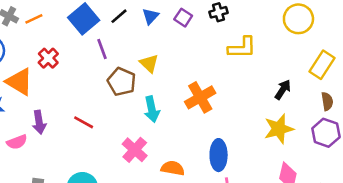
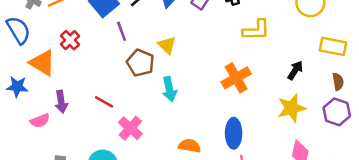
yellow rectangle: (322, 65) -> (333, 46), turned 68
orange cross: (200, 97) -> (236, 78), moved
pink cross: (135, 150) -> (130, 128), moved

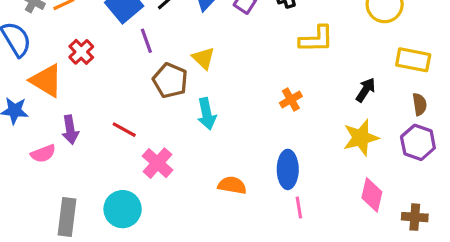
orange cross: (236, 78) -> (291, 100), size x0.6

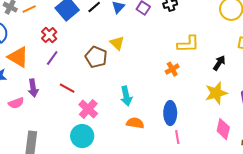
yellow L-shape: (316, 39) -> (188, 44), moved
purple line: (146, 41) -> (52, 58), moved, turned 56
red cross: (81, 52) -> (49, 35), moved
cyan arrow: (207, 114) -> (126, 96), moved
cyan circle: (123, 209) -> (82, 136), moved

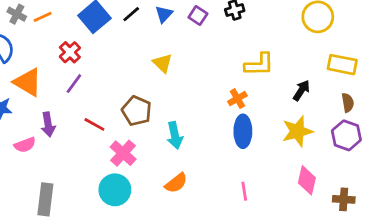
brown pentagon: (96, 57) -> (137, 111), moved
blue ellipse: (170, 113) -> (243, 131), moved
orange semicircle: (135, 123) -> (176, 183), moved, turned 132

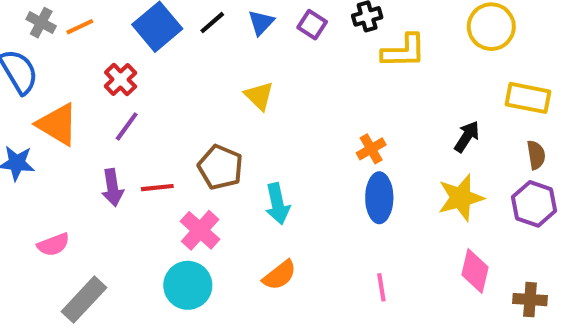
yellow L-shape: (259, 65) -> (404, 51), moved
purple arrow: (48, 124) -> (112, 188), moved
red line: (94, 124) -> (157, 188), turned -35
pink semicircle: (25, 145) -> (53, 245), moved
gray rectangle: (45, 199) -> (84, 300), turned 36

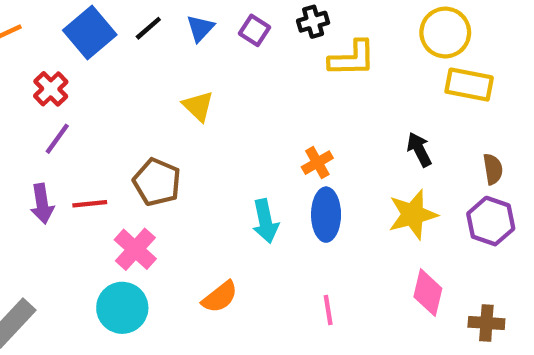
yellow rectangle: (528, 98) -> (469, 85), moved
black arrow: (467, 137) -> (419, 150), turned -60
cyan arrow: (277, 204) -> (265, 221), moved

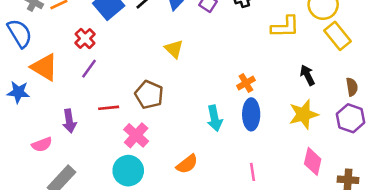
yellow L-shape: (352, 59) -> (285, 27), moved
yellow rectangle: (469, 85) -> (338, 36), turned 40
purple arrow: (42, 204) -> (69, 121), moved

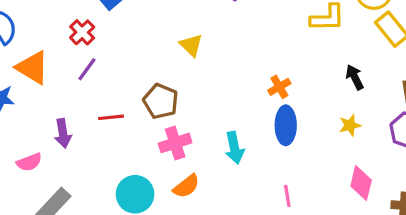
yellow star: (304, 114) -> (350, 125), size x0.6
cyan arrow: (215, 118) -> (234, 148), moved
pink cross: (136, 135) -> (175, 143), moved, turned 30
orange semicircle: (187, 164) -> (186, 186), moved

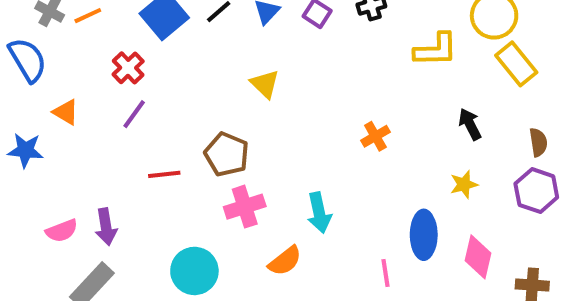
orange triangle: (32, 68) -> (66, 112), size x0.6
blue ellipse: (286, 125) -> (424, 235), moved
purple arrow: (63, 133) -> (106, 227), moved
orange semicircle: (186, 186) -> (285, 261), moved

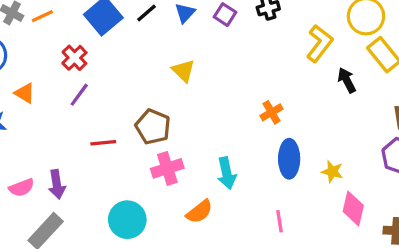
yellow L-shape: (436, 50) -> (320, 43), turned -51
black arrow: (470, 124) -> (347, 80), moved
yellow star: (464, 184) -> (332, 172), moved, turned 30
blue ellipse: (424, 235) -> (289, 159), moved

